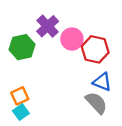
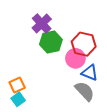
pink circle: (72, 39) -> (75, 58), moved
green hexagon: (22, 47) -> (51, 42), moved

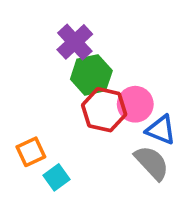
red hexagon: (84, 44) -> (104, 110), moved
cyan square: (18, 99) -> (57, 177), moved

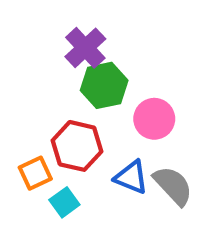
red hexagon: (104, 110) -> (77, 146), moved
blue triangle: (161, 130) -> (131, 177), moved

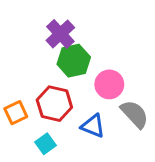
orange square: (35, 173) -> (16, 113), moved
gray semicircle: (173, 186) -> (135, 114), moved

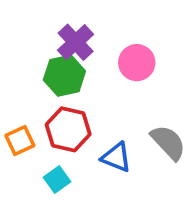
green hexagon: (74, 61) -> (64, 76), moved
pink circle: (109, 84) -> (137, 63), moved

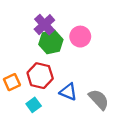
green hexagon: (64, 76) -> (51, 42), moved
gray semicircle: (168, 142) -> (99, 99), moved

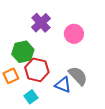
green hexagon: (51, 42) -> (23, 52), moved
gray semicircle: (99, 99) -> (78, 76), moved

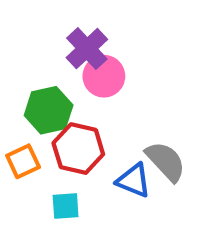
pink circle: (74, 34) -> (104, 76), moved
cyan square: (31, 97) -> (66, 206), turned 32

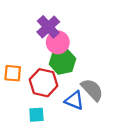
green hexagon: (49, 110) -> (63, 61), moved
orange square: (23, 161) -> (13, 73), moved, turned 30

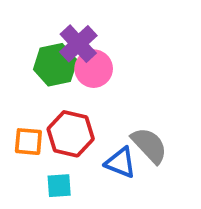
green hexagon: (63, 61) -> (55, 65), moved
orange square: (13, 73) -> (28, 142), moved

